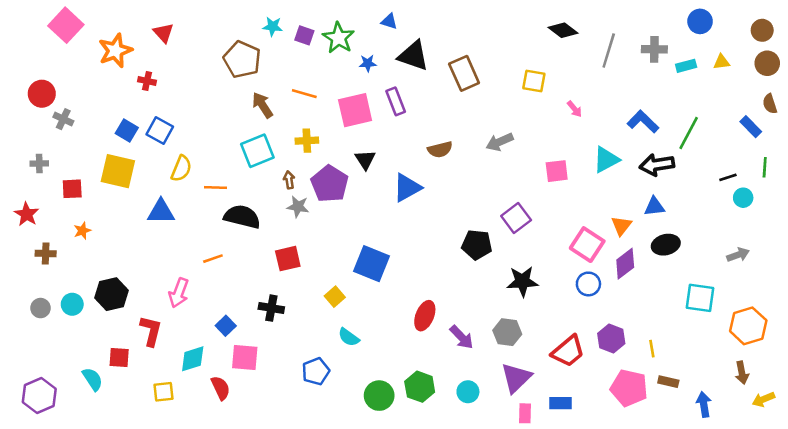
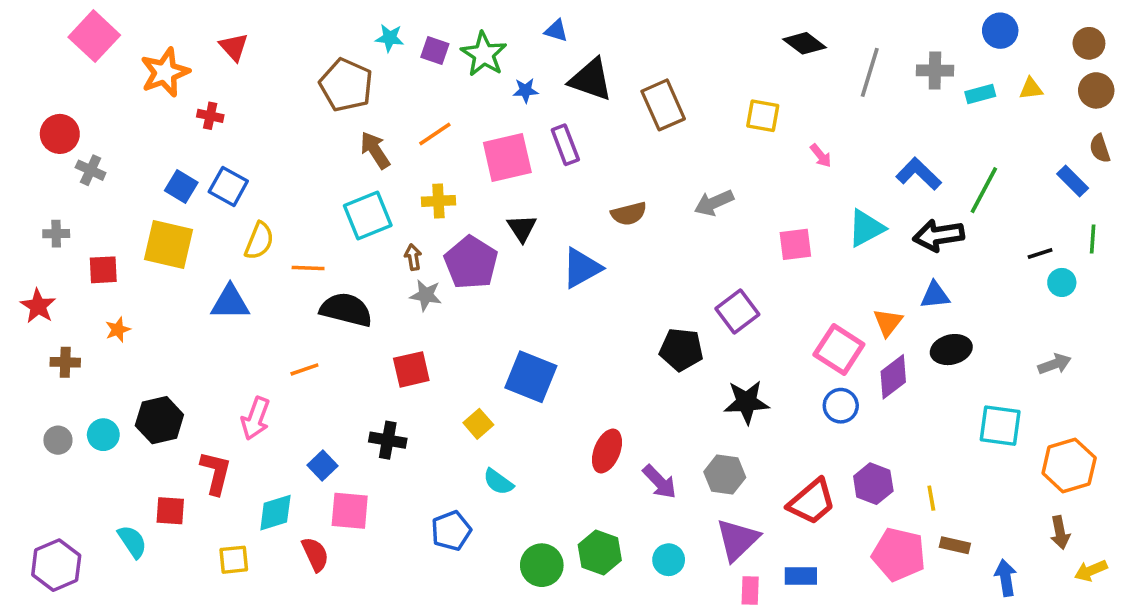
orange line: (304, 94) -> (435, 134), turned -50

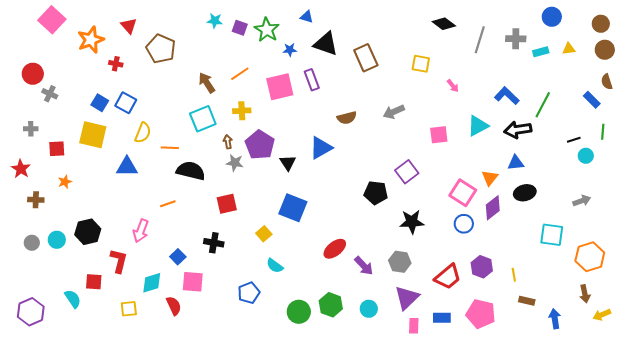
brown pentagon: (346, 85) -> (161, 49), moved
black triangle: (522, 228) -> (288, 163), moved
red ellipse: (607, 451) -> (335, 249), turned 30
pink pentagon: (899, 554) -> (481, 314), moved

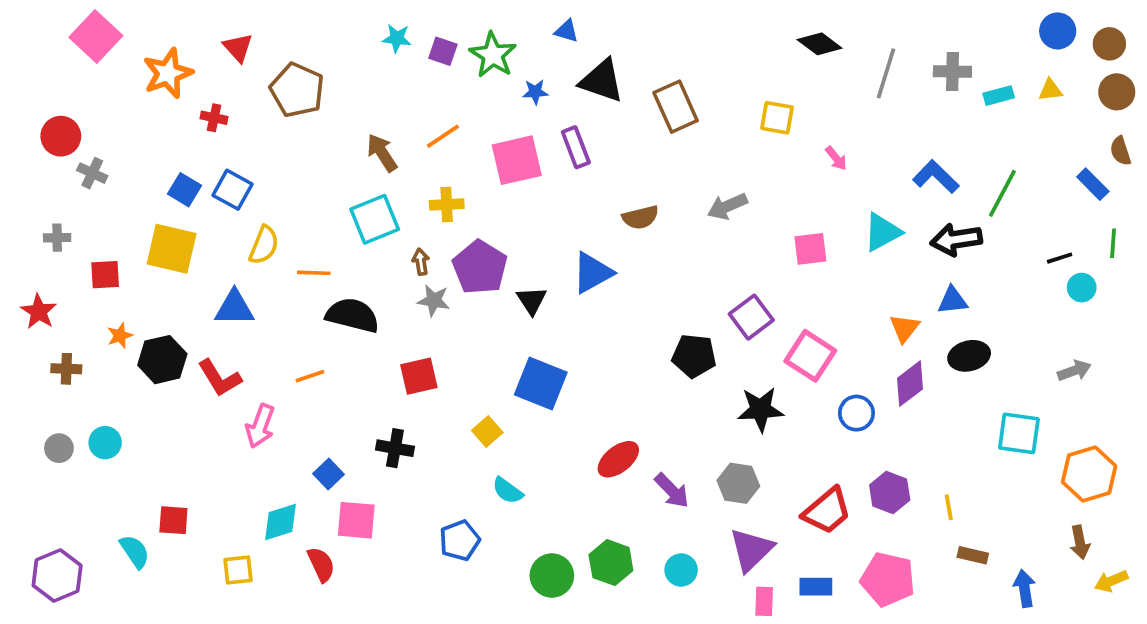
blue circle: (552, 17) -> (1058, 31), moved
pink square: (463, 193) -> (810, 356), moved
black hexagon: (88, 232) -> (162, 360), moved
red L-shape: (119, 261) -> (220, 378), moved, turned 135

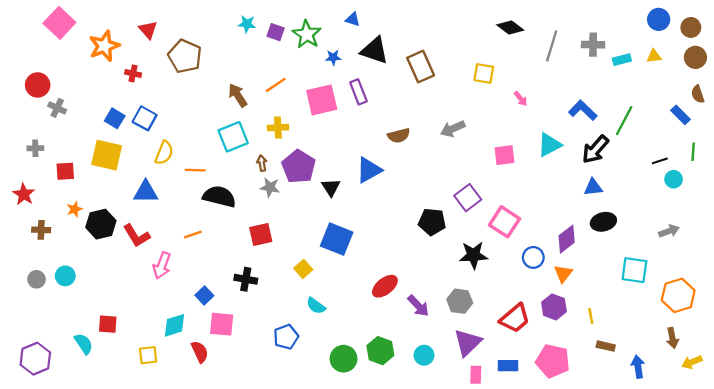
black arrow: (956, 240) -> (595, 149), turned -40
orange triangle: (904, 328) -> (563, 274), moved

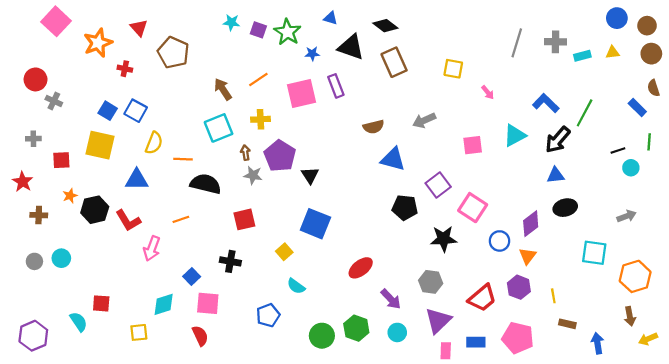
black diamond: (510, 27) -> (385, 26), moved
blue triangle: (369, 170) -> (393, 159), moved, turned 44
purple arrow: (418, 306) -> (391, 299), moved
red semicircle: (200, 352) -> (200, 336), moved

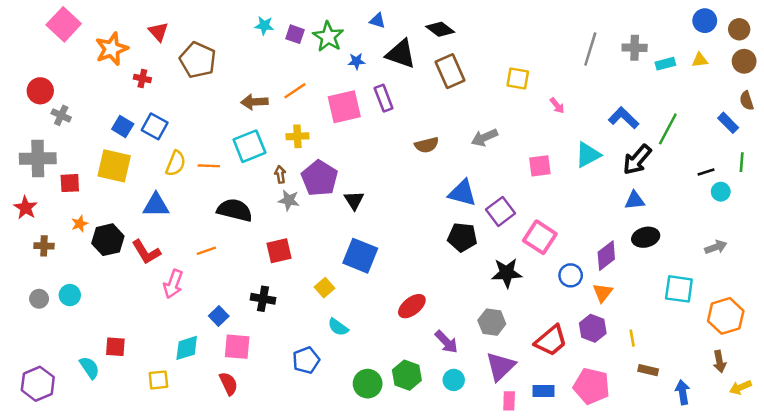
brown arrow: (223, 89) -> (254, 102), turned -60
gray cross: (33, 139) -> (38, 158), size x2.0
orange line: (183, 159) -> (209, 166), moved
blue triangle: (393, 159) -> (462, 193), moved

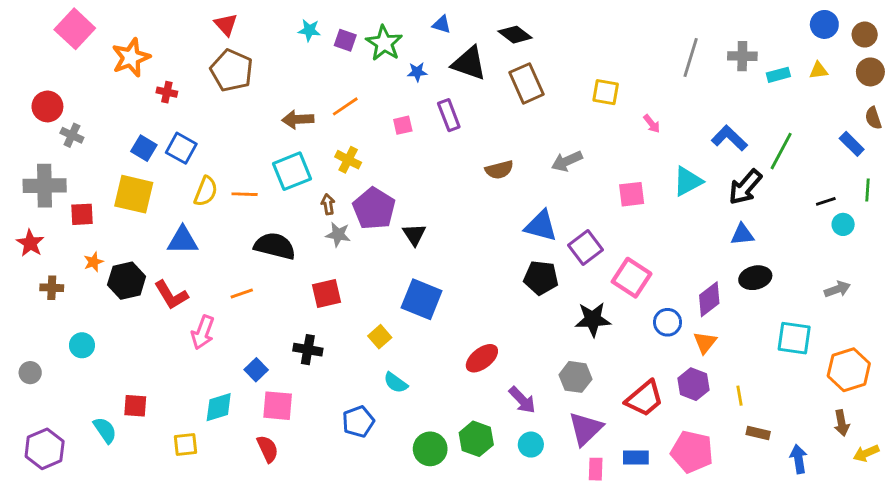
red triangle: (158, 32) -> (226, 24), moved
pink square: (344, 107) -> (403, 125), size x0.5
yellow cross: (297, 136) -> (348, 160), turned 30
gray circle: (39, 299) -> (30, 373), moved

